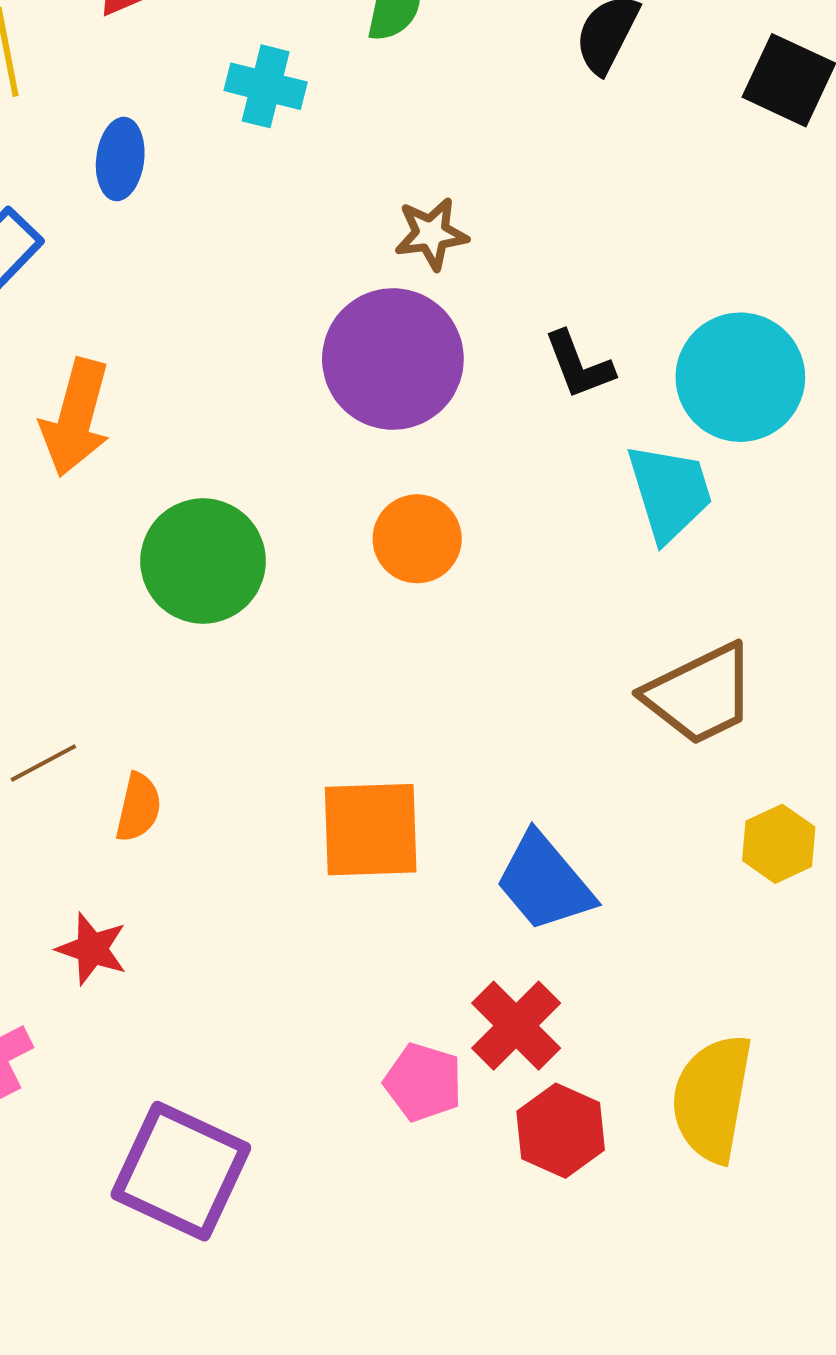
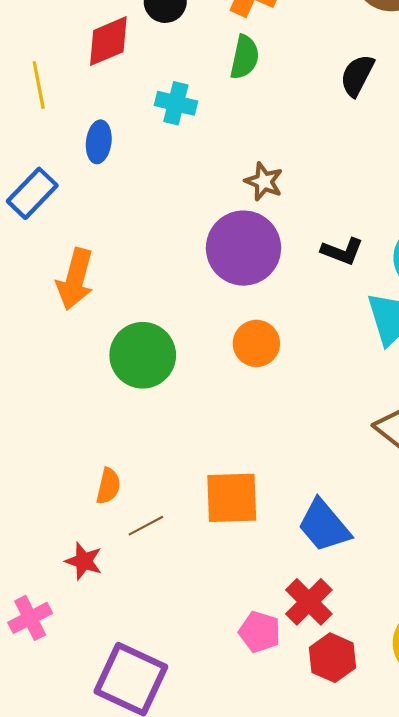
brown star: (431, 234) -> (264, 182), turned 30
black L-shape: (579, 365) -> (342, 251), turned -48
brown line: (43, 763) -> (146, 526), moved

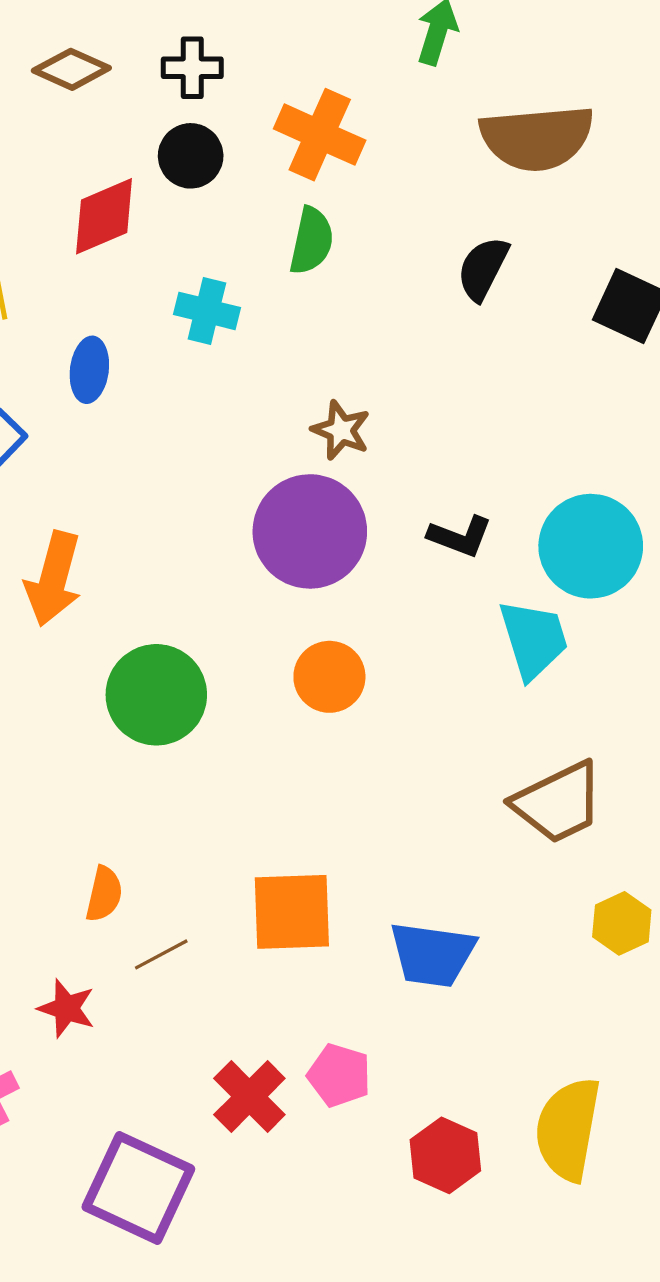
blue trapezoid: (324, 526) -> (432, 954), turned -42
red cross: (309, 602) -> (249, 1097), moved
pink pentagon: (260, 632) -> (339, 1075), moved

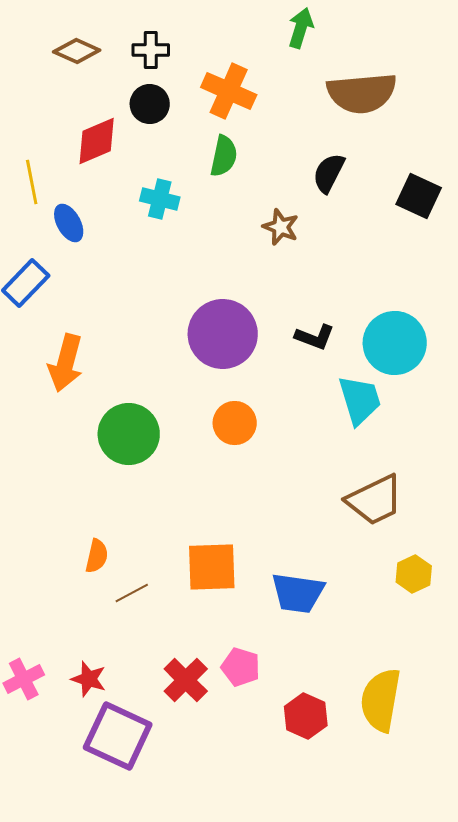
blue ellipse: (89, 370) -> (69, 223), moved, turned -36
brown star: (341, 430) -> (281, 227), moved
red star: (67, 1008) -> (89, 679), moved

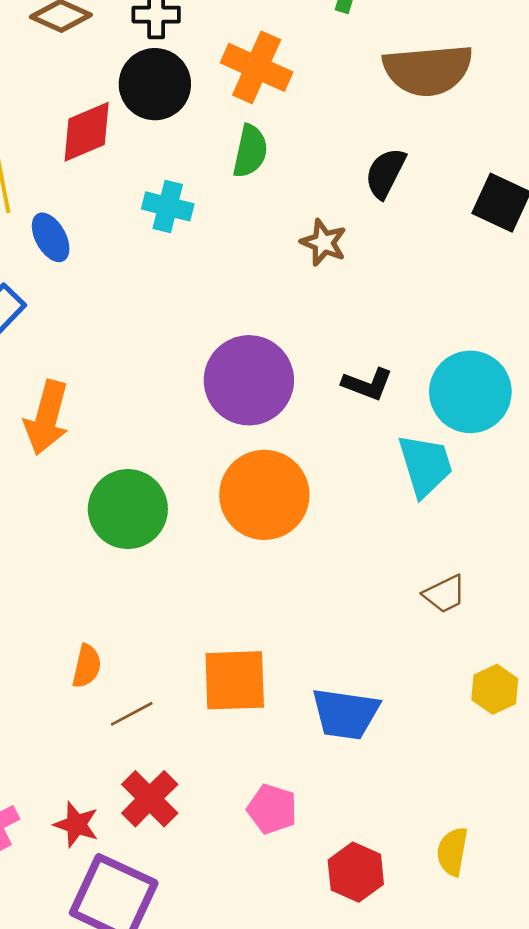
black circle: (150, 104) -> (155, 84), size x1.4
orange circle: (235, 423) -> (264, 495), size x1.6
brown trapezoid: (375, 500) -> (445, 594), size x0.6
red cross: (186, 680) -> (150, 799), moved
yellow semicircle: (381, 700) -> (452, 852), size x0.6

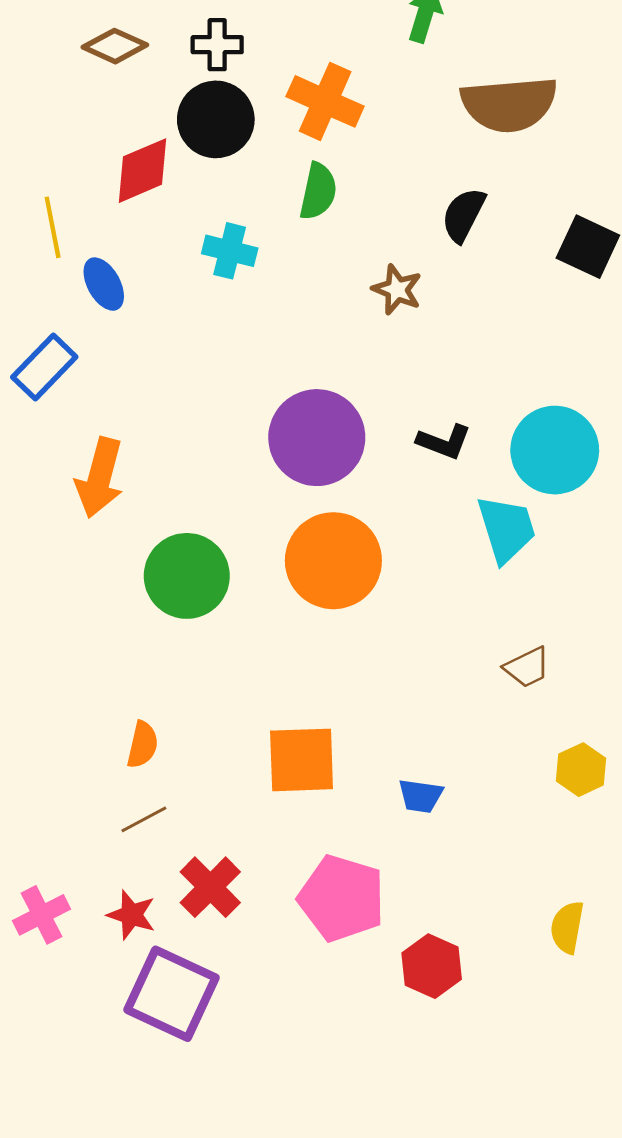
brown line: (132, 714) -> (144, 819), moved
blue trapezoid: (345, 714) -> (421, 796), size x0.6
pink pentagon: (272, 809) -> (342, 898), size x1.6
yellow semicircle: (452, 852) -> (567, 927), moved

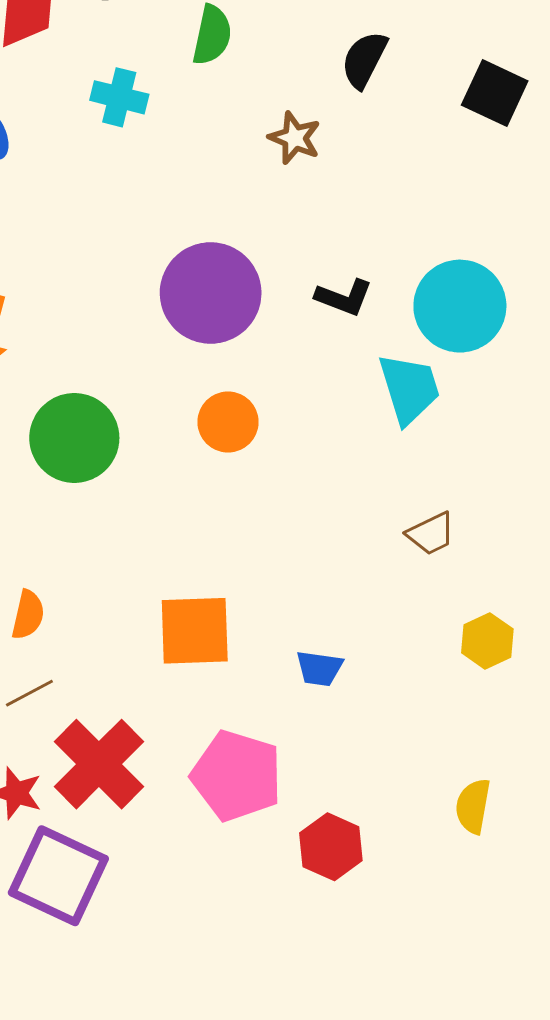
orange circle: (333, 561) -> (228, 422), size x0.6
red cross: (210, 887) -> (99, 764), size x1.4

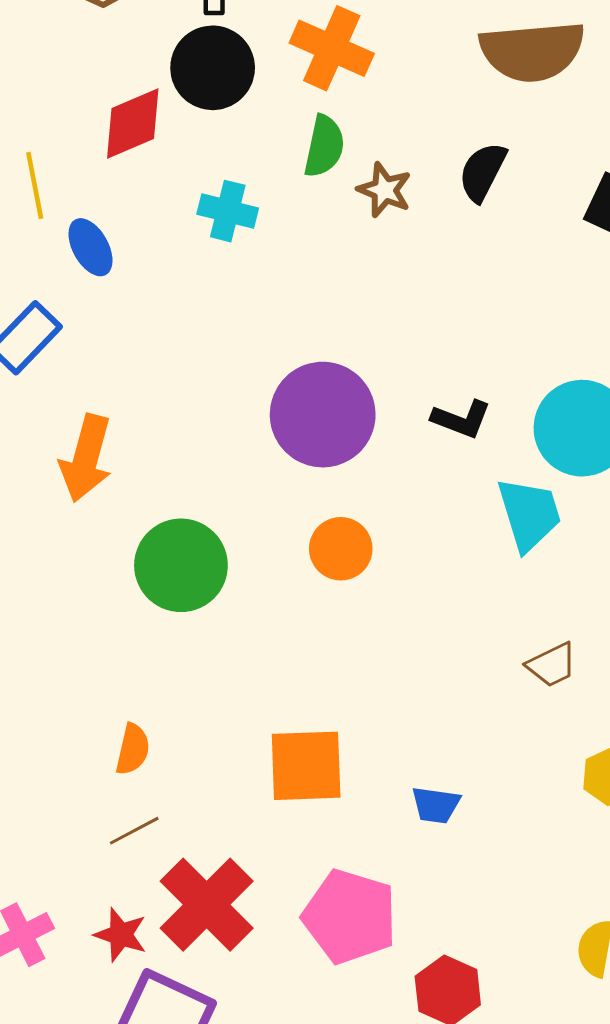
brown star: (295, 138) -> (384, 190), moved

